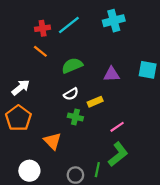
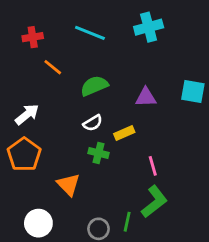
cyan line: (69, 25) -> (90, 33), turned 60
red cross: (43, 28) -> (33, 37), moved
pink line: (117, 127) -> (153, 166), turned -72

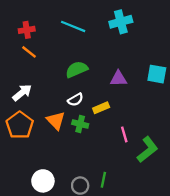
orange line: (53, 67) -> (29, 52), moved
orange triangle: (68, 184) -> (56, 121), moved
green L-shape: (154, 202) -> (148, 150), moved
white circle: (38, 223) -> (43, 181), moved

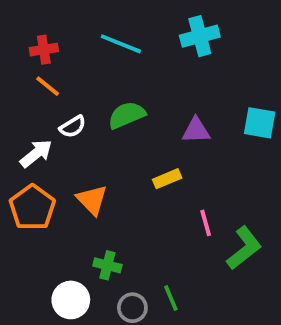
white semicircle: (75, 100) -> (73, 127), moved
green cross: (80, 124) -> (107, 265), moved
green line: (103, 180) -> (171, 298), turned -35

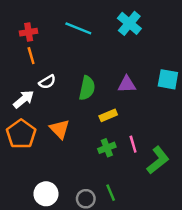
cyan cross: (200, 36) -> (129, 23), turned -35
orange line: (48, 86) -> (31, 56), turned 35
green semicircle: (127, 115) -> (87, 88), moved, turned 125
green cross: (107, 265) -> (107, 148), moved, turned -35

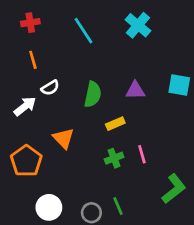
cyan line: (78, 28) -> (83, 31), turned 35
red cross: (29, 32) -> (30, 23), moved
orange pentagon: (21, 134) -> (26, 161), moved
green L-shape: (158, 160) -> (174, 189), moved

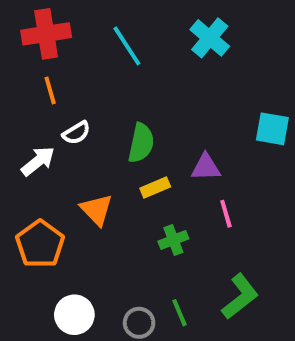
red cross: (30, 23) -> (46, 34), size x1.6
purple triangle: (135, 90) -> (206, 167), moved
yellow rectangle: (115, 124) -> (155, 187), moved
pink line: (142, 154) -> (226, 214), moved
green L-shape: (174, 189) -> (240, 297), moved

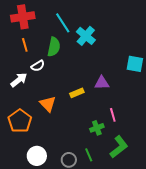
cyan cross: (210, 38) -> (86, 36), moved
green semicircle: (141, 143) -> (54, 47), moved
pink line: (226, 214) -> (113, 115), moved
green cross: (173, 240) -> (97, 128), moved

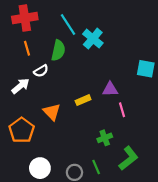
pink line: (113, 115) -> (122, 110), moved

